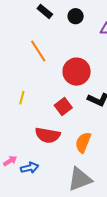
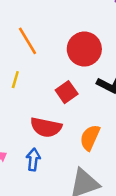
orange line: (38, 51) -> (28, 41), moved
blue arrow: (30, 168) -> (33, 160), moved, turned -72

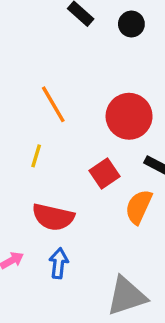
red semicircle: (46, 127) -> (53, 217), moved
orange semicircle: (90, 138) -> (139, 207), moved

